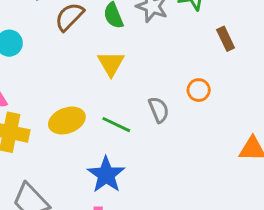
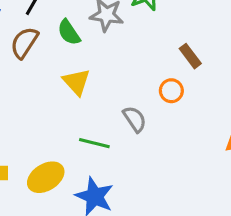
brown rectangle: (226, 39) -> (190, 56), moved
yellow ellipse: (67, 121) -> (46, 177), moved

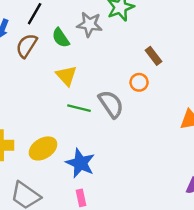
gray semicircle: (135, 119) -> (111, 104), size x1.4
green line: (94, 143) -> (79, 108), moved

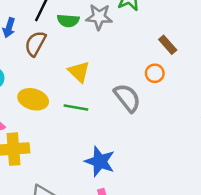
green semicircle: (61, 38) -> (68, 21), moved, turned -48
green line: (79, 108) -> (76, 107), moved
yellow ellipse: (43, 148) -> (33, 99), moved, turned 52

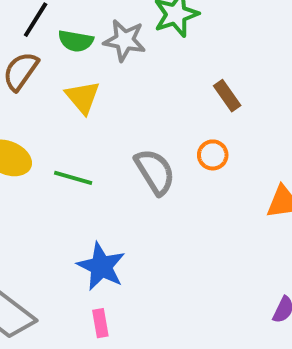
yellow triangle: (79, 72) -> (83, 97), moved
orange circle: (155, 73) -> (213, 155), moved

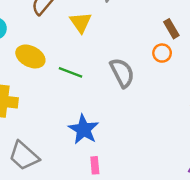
orange circle: (213, 155) -> (162, 53), moved
pink rectangle: (100, 323) -> (95, 165), moved

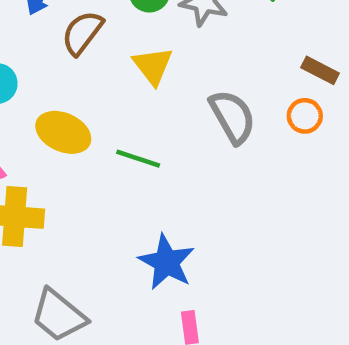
brown rectangle: (171, 29) -> (320, 70), turned -30
gray semicircle: (122, 73) -> (233, 117), moved

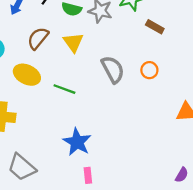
brown semicircle: (82, 33) -> (38, 38), moved
brown rectangle: (320, 70) -> (155, 27), moved

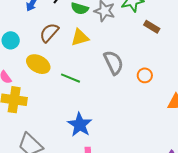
yellow triangle: (73, 42) -> (80, 38), turned 48
orange circle: (149, 70) -> (145, 75), moved

